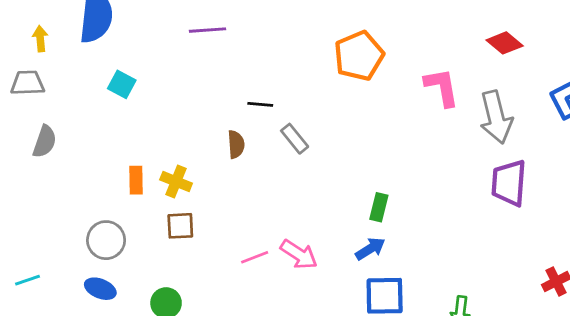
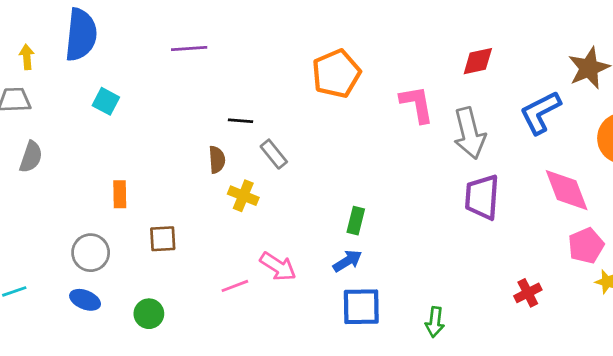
red diamond: (505, 43) -> (478, 61), turned -52
yellow cross: (176, 182) -> (243, 196), moved
pink line: (255, 257) -> (235, 286), moved

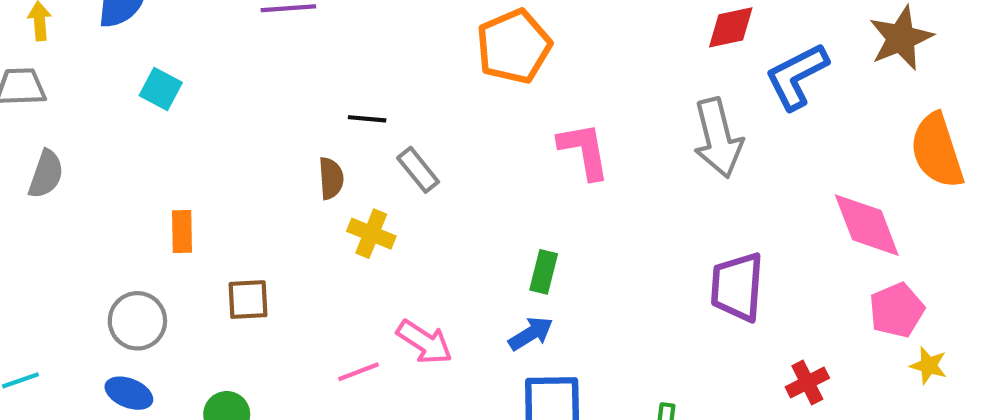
pink L-shape: (417, 104) -> (584, 151), moved
blue L-shape: (540, 112) -> (797, 76), moved
purple trapezoid: (482, 197) -> (737, 287), moved

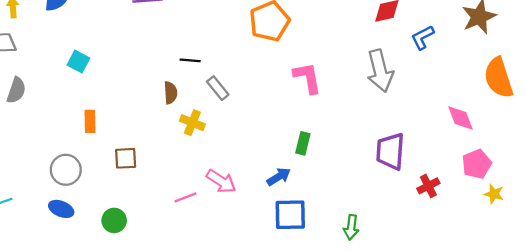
blue L-shape: (797, 76) -> (423, 37), size x0.7
cyan square: (161, 89) -> (78, 62), moved
pink diamond: (867, 225) -> (461, 118), size x0.7
green rectangle: (544, 272) -> (303, 143), moved
red cross: (807, 382) -> (428, 186), moved

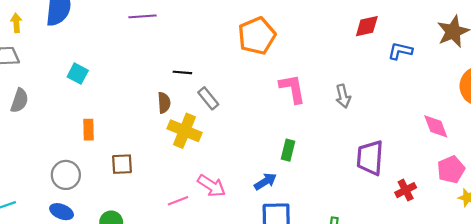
blue L-shape: (423, 37) -> (400, 51), turned 40
gray arrow: (380, 71) -> (343, 96), moved, size x0.6
yellow cross: (192, 123) -> (185, 131), size x1.4

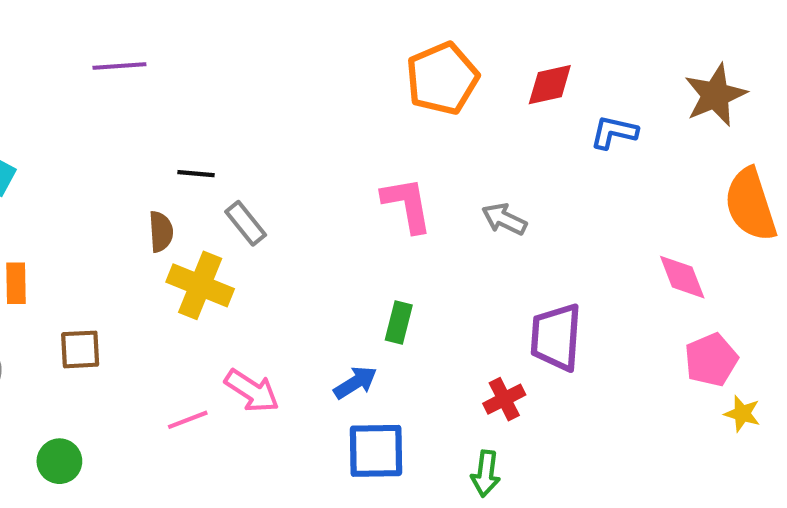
orange pentagon: (257, 36) -> (442, 78), moved
gray arrow: (343, 96) -> (504, 219), turned 130
red cross: (406, 190) -> (504, 399), moved

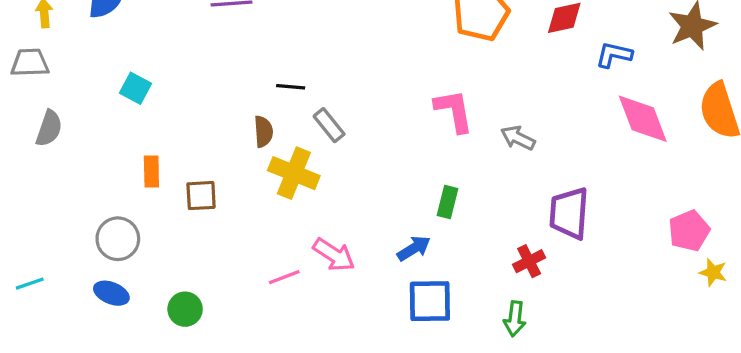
gray arrow: (504, 219) -> (518, 138), moved
pink diamond: (682, 277) -> (643, 119), moved, size x1.4
brown square: (80, 349) -> (201, 196), moved

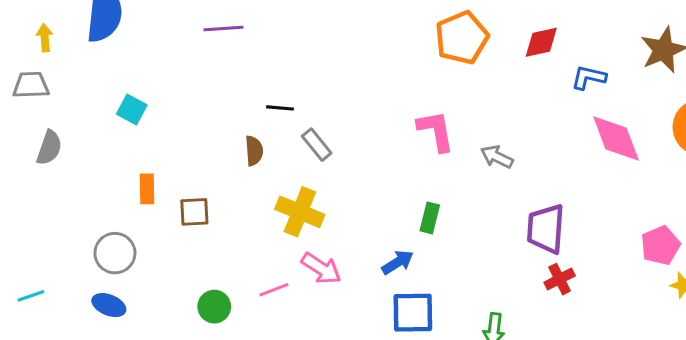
yellow cross: (294, 173) -> (300, 212), moved
red cross: (529, 261) -> (560, 279), moved
green circle: (185, 309) -> (214, 307), moved

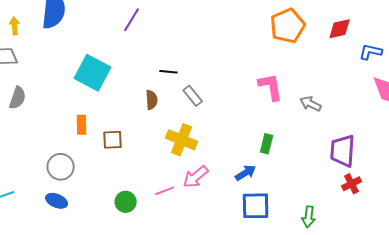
purple line: (223, 29) -> (132, 20), turned -55
cyan square: (132, 109) -> (93, 73), moved, size x1.8
pink arrow: (321, 268) -> (196, 177), turned 108

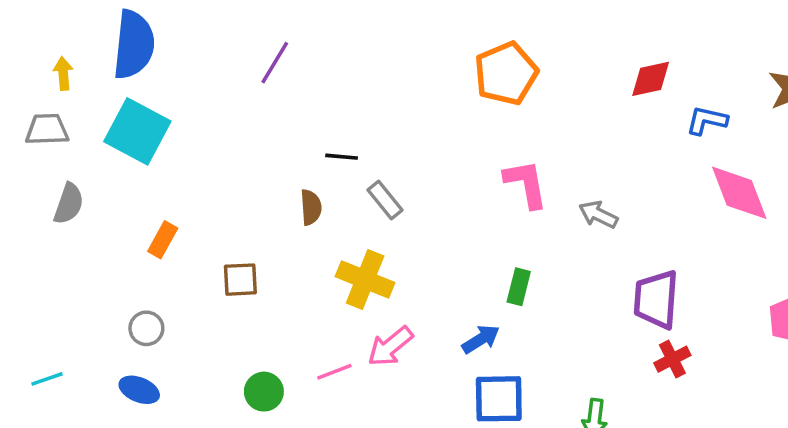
orange pentagon: (288, 26) -> (506, 73), moved
cyan square: (93, 73) -> (137, 131), moved
orange rectangle: (82, 125) -> (163, 240), moved, turned 30
gray circle: (61, 167) -> (146, 328), size x0.7

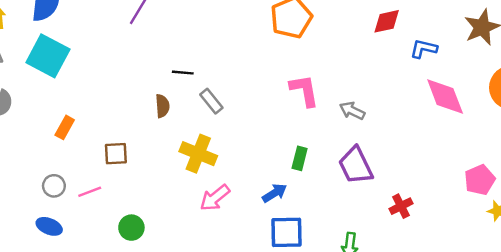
purple trapezoid: (656, 299) -> (356, 166), moved, turned -30
pink line: (334, 372) -> (90, 192), moved

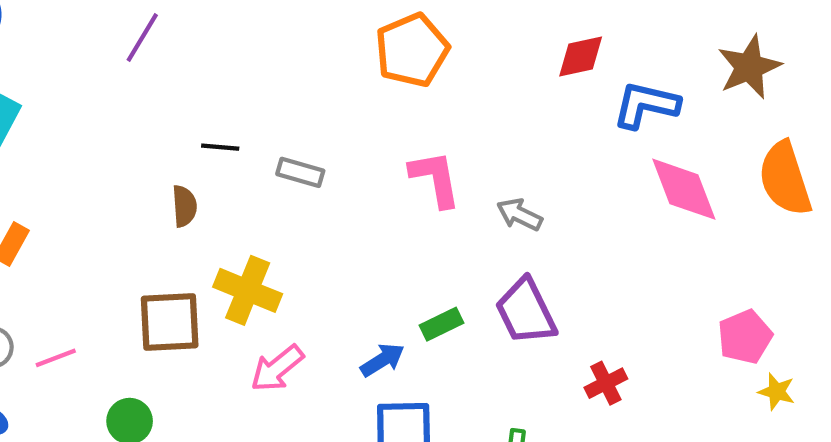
blue L-shape: (424, 49) -> (646, 105), size x1.4
gray rectangle: (211, 101) -> (300, 172), moved, turned -35
brown square: (116, 154) -> (170, 322), moved, size x1.5
green rectangle: (300, 158) -> (441, 324), moved, turned 50

